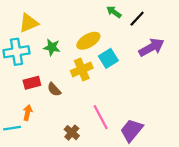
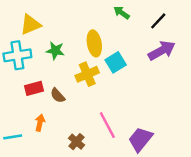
black line: (137, 19) -> (158, 21), moved
yellow ellipse: (88, 41) -> (94, 43), turned -70
orange arrow: (28, 113) -> (40, 123), moved

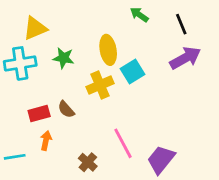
black line: (158, 21) -> (181, 24), turned -66
red rectangle: (34, 88) -> (39, 114), moved

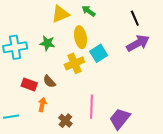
green arrow: (139, 15) -> (89, 11), moved
yellow triangle: (35, 28) -> (60, 14), moved
red rectangle: (39, 114) -> (29, 84), turned 35
orange arrow: (46, 141) -> (42, 105), moved
pink line: (123, 143) -> (92, 107), turned 30

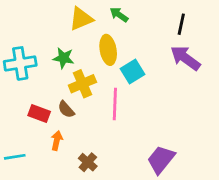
black line: (135, 18) -> (181, 24), turned 35
purple arrow: (138, 43) -> (185, 58), turned -115
yellow cross: (74, 63) -> (82, 84), moved
pink line: (92, 107) -> (115, 104), moved

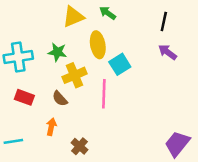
purple arrow: (185, 58) -> (167, 52), size x0.7
red rectangle: (39, 113) -> (24, 97), moved
purple trapezoid: (161, 160) -> (177, 144), moved

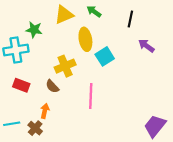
black line: (164, 22) -> (130, 19), moved
green star: (57, 52) -> (34, 30), moved
pink line: (104, 94) -> (91, 96), moved
brown cross: (79, 146) -> (35, 128), moved

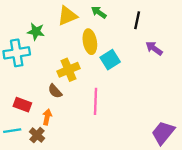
red rectangle: (21, 85) -> (22, 105), moved

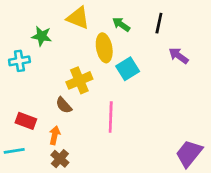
green arrow: (99, 12) -> (121, 24), moved
yellow triangle: (67, 16) -> (78, 18), turned 45
cyan cross: (17, 53) -> (19, 61), size x0.7
brown cross: (37, 135) -> (60, 159), moved

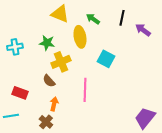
green star: (42, 36) -> (47, 43), moved
purple arrow: (178, 56) -> (143, 30), moved
cyan square: (128, 69) -> (106, 59), moved, turned -30
orange arrow: (55, 135) -> (54, 104), moved

